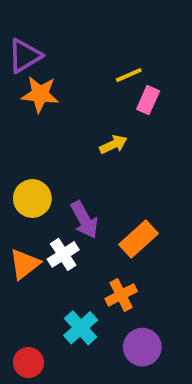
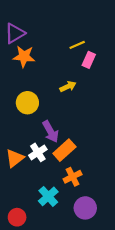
yellow circle: (32, 199) -> (27, 103), moved
orange rectangle: (138, 239) -> (64, 150), moved

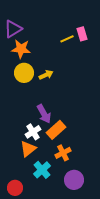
pink rectangle: (89, 60) -> (82, 34), moved, turned -40
yellow arrow: (68, 87) -> (46, 75), moved
yellow circle: (27, 103) -> (24, 73), moved
orange triangle: (15, 158) -> (28, 149), moved

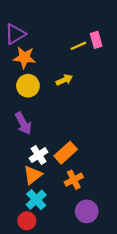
yellow arrow: (46, 75) -> (64, 80), moved
purple arrow: (44, 114) -> (23, 123), moved
cyan cross: (42, 170) -> (36, 200), moved
red circle: (15, 188) -> (27, 221), moved

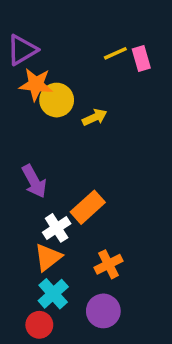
yellow line: (78, 46) -> (115, 53), moved
yellow circle: (28, 86) -> (57, 100), moved
orange rectangle: (66, 153) -> (88, 207), moved
purple circle: (87, 211) -> (103, 311), moved

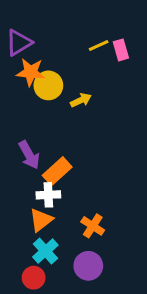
orange rectangle: (88, 207) -> (57, 171), moved
white cross: (57, 228) -> (48, 195), turned 30
orange cross: (108, 264) -> (93, 226), turned -30

